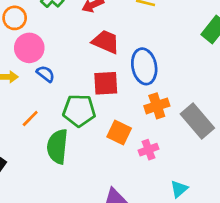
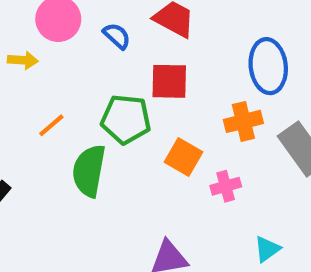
blue ellipse: (144, 66) -> (268, 66), moved
blue semicircle: (46, 74) -> (117, 36), moved

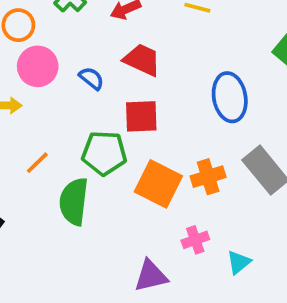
orange cross: (243, 121) -> (208, 177), moved
orange square: (184, 157) -> (158, 184), size x1.4
pink cross: (226, 186) -> (195, 240), moved

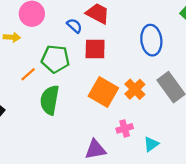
blue semicircle: (91, 78) -> (74, 26), moved
green pentagon: (104, 153) -> (55, 59), moved
orange cross: (208, 177) -> (135, 89), turned -30

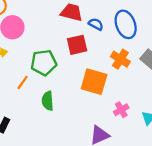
blue semicircle: (74, 26) -> (96, 24), moved
orange cross: (135, 89) -> (120, 59), moved
green semicircle: (50, 100) -> (48, 101), size x0.7

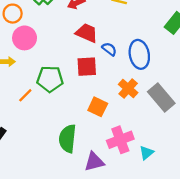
orange square: (94, 82) -> (98, 107), size x0.7
green semicircle: (48, 101) -> (67, 139), moved, size x1.4
pink cross: (121, 110) -> (120, 140), size x1.6

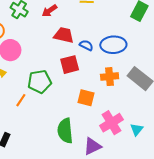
blue ellipse: (139, 54) -> (113, 45), turned -70
orange cross: (128, 89) -> (110, 77), turned -36

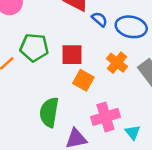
red square: (70, 65) -> (72, 55), moved
orange cross: (110, 77) -> (117, 63), turned 30
cyan triangle: (137, 129) -> (133, 132), turned -32

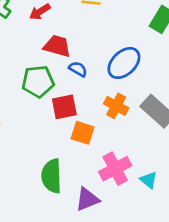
blue semicircle: (99, 19) -> (78, 69), moved
blue ellipse: (131, 27) -> (124, 63), turned -44
green pentagon: (34, 47) -> (38, 81), moved

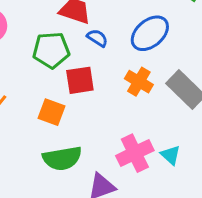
orange square: (83, 133) -> (51, 112), moved
green semicircle: (52, 176) -> (62, 158), turned -100
cyan triangle: (149, 180) -> (171, 155), moved

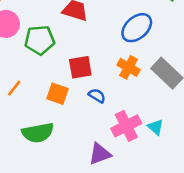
blue semicircle: (97, 38) -> (97, 96), moved
green pentagon: (51, 50) -> (40, 40), moved
green semicircle: (62, 158) -> (38, 133), moved

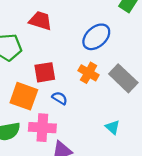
orange square: (58, 94) -> (24, 96), size x1.4
pink cross: (126, 126) -> (42, 128), moved, turned 30

